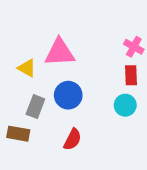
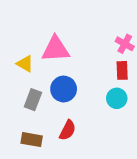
brown rectangle: (18, 134) -> (32, 140), moved

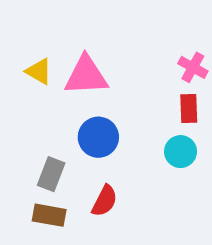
yellow triangle: (25, 64) -> (39, 71), moved
gray rectangle: (33, 100) -> (51, 174), moved

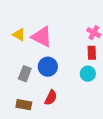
pink triangle: (86, 76) -> (42, 37), turned 30
gray rectangle: (51, 174) -> (25, 74), moved

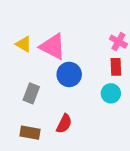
blue circle: (48, 67) -> (69, 74), moved

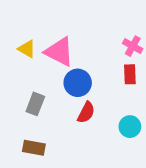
cyan circle: (111, 93) -> (130, 127), moved
red semicircle: (64, 124) -> (86, 112), moved

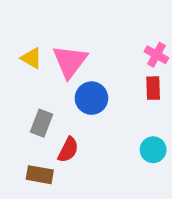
pink triangle: (59, 52) -> (70, 61), turned 40
red semicircle: (86, 112) -> (68, 150), moved

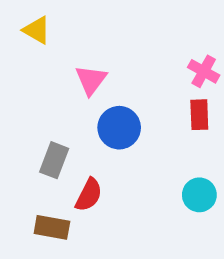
yellow triangle: (31, 58) -> (37, 30), moved
pink triangle: (70, 61) -> (91, 80), size x0.7

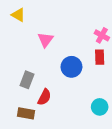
blue circle: (119, 128) -> (71, 67), moved
cyan circle: (199, 195) -> (100, 107), moved

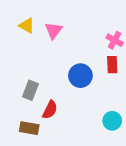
yellow triangle: (18, 15) -> (27, 26), moved
pink triangle: (45, 40) -> (54, 30), moved

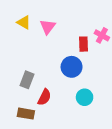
red rectangle: (112, 65) -> (83, 44), moved
cyan circle: (112, 121) -> (85, 97), moved

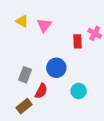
blue circle: (72, 67) -> (56, 68), moved
brown rectangle: (26, 114) -> (24, 106), turned -49

